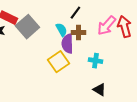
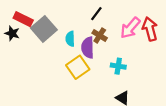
cyan semicircle: (61, 30) -> (70, 39), moved, turned -152
brown cross: (78, 33) -> (100, 36), turned 32

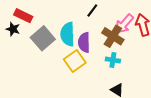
gray square: (44, 29) -> (43, 38), moved
brown cross: (100, 36) -> (113, 36), moved, size x1.5
cyan semicircle: (70, 39) -> (68, 34), size x1.6

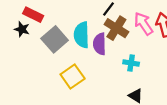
pink arrow: (124, 24) -> (143, 24), turned 105
brown cross: (113, 36) -> (116, 28), moved
yellow square: (75, 61) -> (73, 77), moved

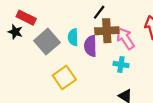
pink arrow: (143, 24) -> (125, 38), moved
brown cross: (116, 28) -> (107, 31), turned -35
cyan semicircle: (82, 35) -> (73, 37), size x0.7

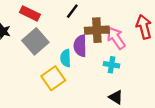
black line: (99, 12) -> (72, 11), moved
red rectangle: (26, 18) -> (30, 13), moved
cyan semicircle: (73, 37) -> (66, 58), moved

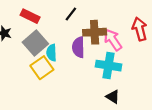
cyan semicircle: (66, 58) -> (52, 53), moved
cyan cross: (111, 65) -> (108, 66), size x1.6
yellow square: (53, 78) -> (42, 68), moved

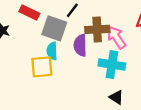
gray square: (35, 43) -> (54, 28), moved, turned -30
yellow square: (42, 68) -> (42, 67), turned 30

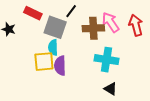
pink arrow: (116, 37) -> (111, 22), moved
purple semicircle: (80, 45) -> (60, 66), moved

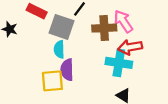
red arrow: (136, 25) -> (130, 47), moved, turned -85
yellow square: (44, 62) -> (52, 81), moved

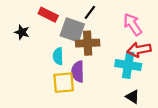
brown cross: (104, 28) -> (88, 43), moved
cyan semicircle: (59, 49) -> (58, 56), moved

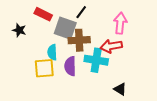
pink arrow: (133, 24) -> (120, 23), turned 40
red arrow: (139, 50) -> (111, 46), moved
cyan cross: (128, 65) -> (96, 60), moved
yellow square: (64, 83) -> (44, 68), moved

